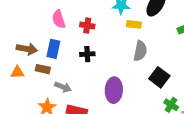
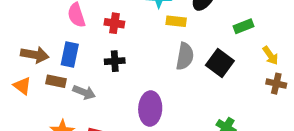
orange triangle: (17, 72) -> (22, 86), turned 40
black square: (159, 77) -> (220, 63), moved
gray arrow: (63, 87) -> (84, 92), moved

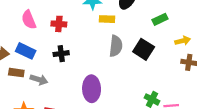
blue rectangle: (70, 54) -> (26, 51), turned -72
yellow arrow: (270, 56) -> (183, 41), turned -64

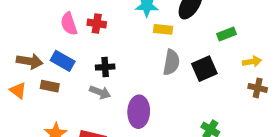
red cross: (59, 24) -> (97, 23), moved
black square: (144, 49) -> (204, 69), turned 30
gray arrow: (39, 80) -> (100, 92), moved

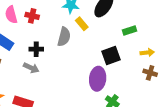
yellow rectangle: (163, 29) -> (82, 24), turned 40
gray semicircle: (171, 62) -> (64, 37), moved
purple ellipse: (139, 112) -> (98, 79), moved

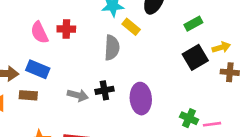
black cross: (36, 49) -> (104, 90), moved
black square: (111, 55) -> (195, 57), moved
purple ellipse: (98, 79) -> (141, 99), moved

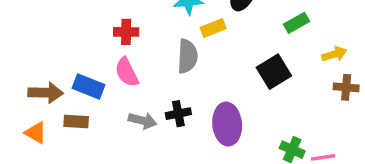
yellow rectangle: (131, 27) -> (213, 28), turned -60
pink semicircle: (39, 33) -> (127, 72), moved
black square: (195, 57) -> (274, 72), moved

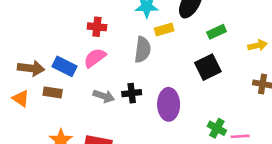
green rectangle: (296, 23) -> (217, 32), moved
yellow arrow: (334, 54) -> (258, 45), moved
pink semicircle: (127, 72) -> (95, 58), turned 75

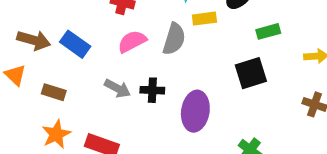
pink semicircle: (95, 58) -> (132, 41), moved
brown rectangle: (53, 92) -> (54, 92), moved

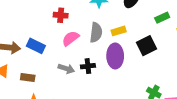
yellow rectangle: (204, 19) -> (119, 31), moved
green rectangle: (268, 31) -> (162, 18), moved
purple ellipse: (195, 111) -> (115, 56), moved

